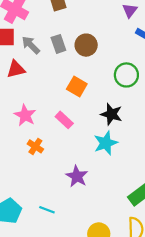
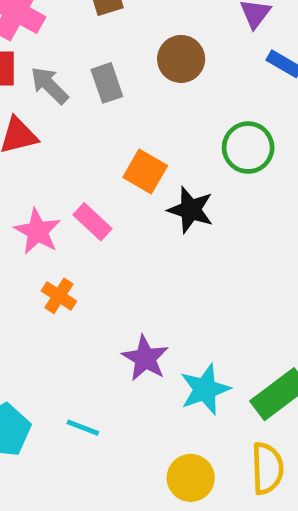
brown circle: (86, 45) -> (181, 59), moved
black star: (111, 114) -> (191, 210), moved
pink rectangle: (64, 120) -> (93, 222), moved
cyan star: (106, 143) -> (205, 389), moved

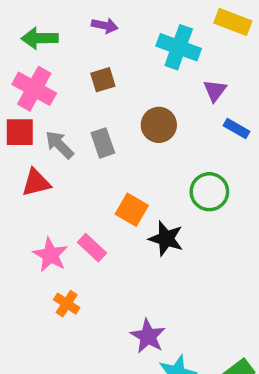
purple star: (145, 358) -> (148, 336), moved

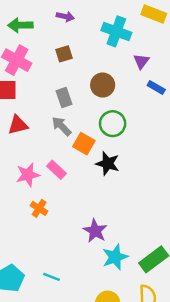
gray arrow: (59, 145) -> (62, 126), moved
green circle: (209, 192) -> (113, 124), moved
pink star: (50, 255) -> (28, 175), turned 30

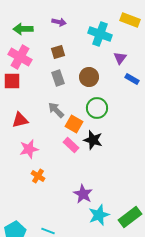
gray rectangle: (64, 97) -> (58, 78), moved
red triangle: (18, 125) -> (20, 120), moved
pink rectangle: (57, 170) -> (71, 145), moved

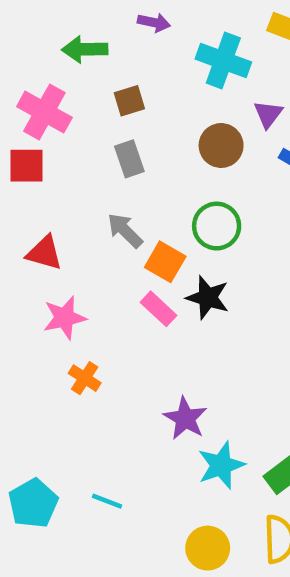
purple arrow: (59, 22) -> (154, 23), moved
green arrow: (23, 29) -> (85, 49), moved
brown circle: (89, 77) -> (221, 146), moved
red triangle: (20, 120) -> (44, 253), turned 30

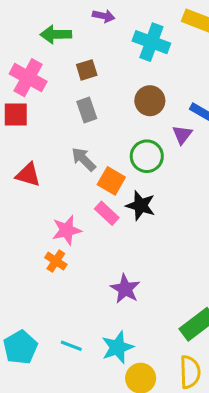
purple triangle: (268, 114) -> (182, 135), moved
pink star: (65, 318) -> (67, 230), moved
cyan star: (221, 465) -> (117, 347), moved

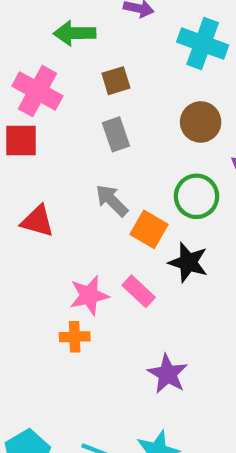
pink rectangle: (107, 213) -> (139, 291), moved
orange cross: (56, 261) -> (75, 337), turned -35

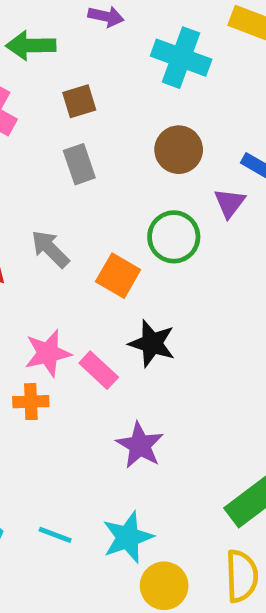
gray arrow: (112, 200) -> (50, 249), moved
black star: (188, 262) -> (152, 343), moved
pink rectangle: (139, 291) -> (99, 370), moved

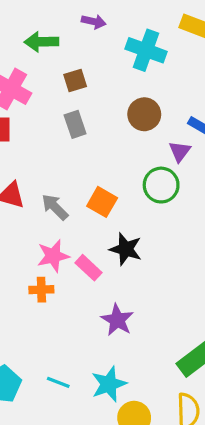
green circle: (174, 237) -> (161, 185), moved
gray arrow: (50, 249) -> (55, 207), moved

